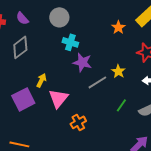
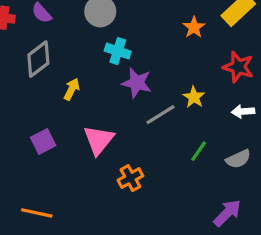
yellow arrow: (41, 80) -> (72, 89), moved
purple square: (23, 99) -> (43, 142), size x0.7

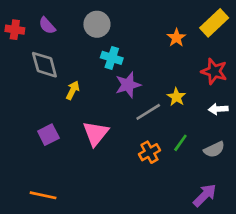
gray diamond: (38, 59) -> (44, 65), turned -68
purple star: (137, 83) -> (128, 85), turned -30
orange cross: (130, 178) -> (149, 152), moved

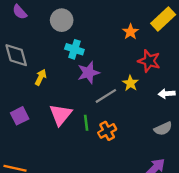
purple semicircle: (47, 26) -> (20, 12), moved
red star: (214, 71) -> (149, 61), moved
green line: (180, 143) -> (86, 123), moved, turned -42

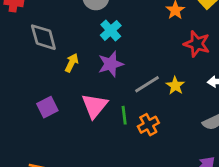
cyan cross: (74, 49) -> (111, 30), turned 30
purple star: (88, 73) -> (111, 64), moved
yellow star: (130, 83) -> (175, 86), moved

